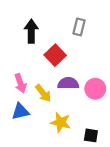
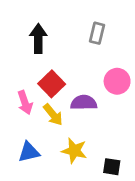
red square: (55, 55) -> (52, 84), moved
pink circle: (95, 89) -> (117, 81), moved
blue triangle: (20, 112) -> (29, 152), moved

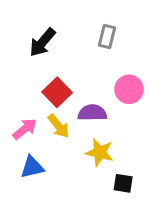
black arrow: (38, 38) -> (42, 42), turned -140
pink arrow: (25, 103) -> (25, 129), moved, turned -110
yellow star: (74, 151) -> (100, 152), moved

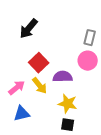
gray rectangle: (107, 36) -> (90, 38), moved
black square: (123, 183) -> (68, 125), moved

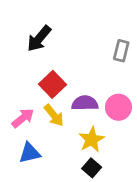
pink circle: (88, 61) -> (118, 107), moved
yellow star: (68, 104) -> (92, 140), turned 30
black square: (68, 125) -> (92, 168), turned 32

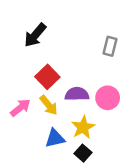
blue triangle: (30, 153) -> (55, 138), moved

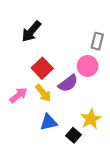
purple semicircle: (77, 94) -> (68, 83), turned 144
pink circle: (108, 98) -> (88, 66), moved
yellow star: (83, 127) -> (91, 119), moved

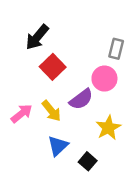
red square: (42, 68) -> (53, 67), moved
yellow star: (91, 119) -> (108, 128), moved
blue triangle: (49, 122) -> (58, 146), turned -30

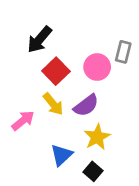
pink circle: (104, 79) -> (97, 67), moved
yellow arrow: (51, 111) -> (53, 104), moved
yellow star: (108, 128) -> (97, 137), moved

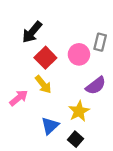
purple semicircle: (86, 105) -> (96, 86), moved

